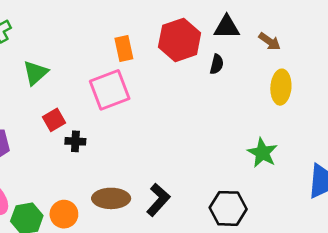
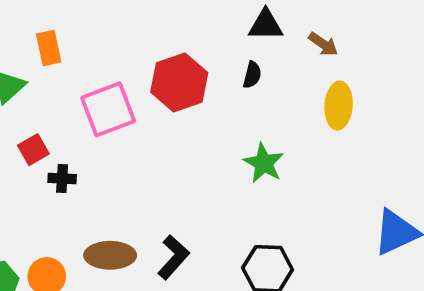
red hexagon: (180, 40) -> (179, 82), moved
orange rectangle: (124, 49) -> (49, 48), moved
green star: (262, 153) -> (264, 163), moved

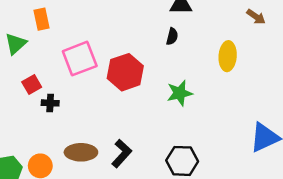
brown arrow: (323, 44) -> (256, 17), moved
red hexagon: (179, 82) -> (125, 72), moved
green star: (264, 163) -> (180, 93), turned 30

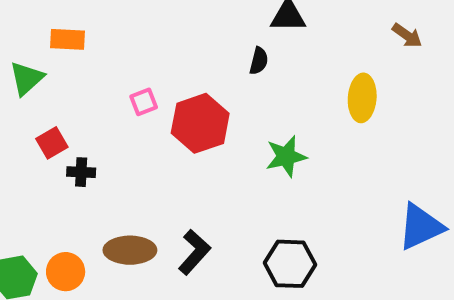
orange rectangle: (42, 19) -> (67, 39), turned -75
black semicircle: (172, 36) -> (259, 61), moved
pink square: (80, 59) -> (144, 102), moved, size x0.5

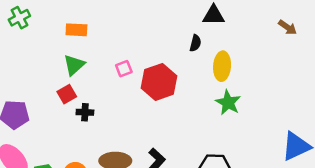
green triangle: (27, 78) -> (74, 65), moved
yellow ellipse: (362, 98) -> (222, 66), moved
green star: (286, 156) -> (228, 103), moved, turned -30

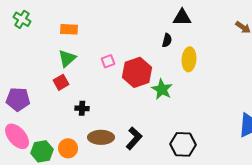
green cross: (19, 18) -> (22, 19), turned -30
green star: (228, 103) -> (162, 89), moved
black cross: (85, 112) -> (82, 108), moved

